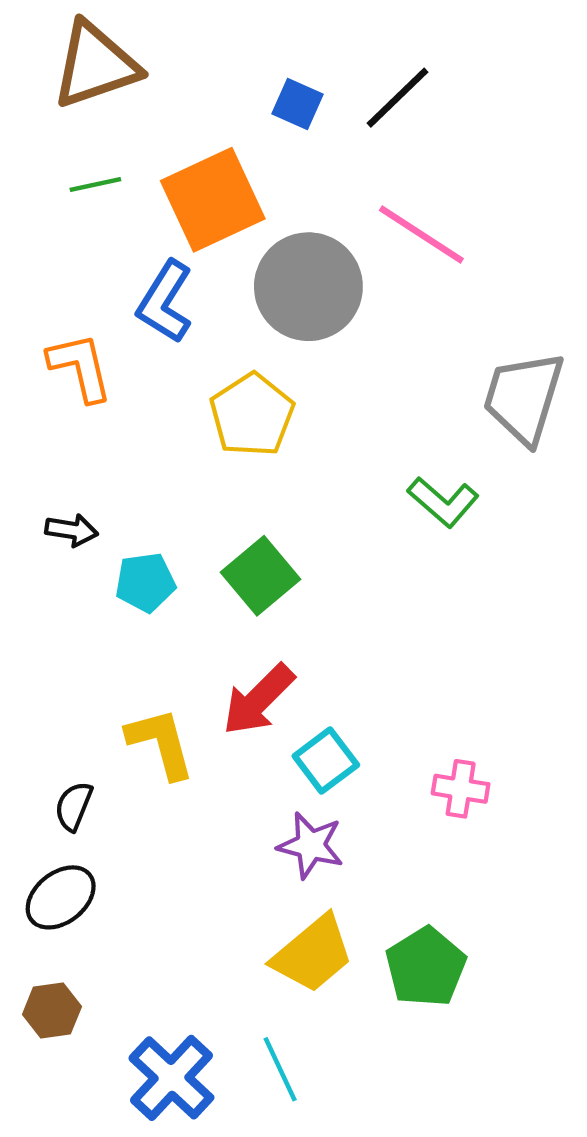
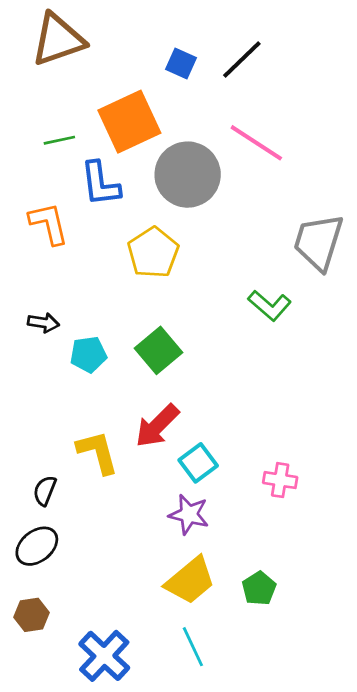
green line: (95, 185) -> (59, 140), moved
blue L-shape: (165, 302) -> (100, 184), turned -39
green pentagon: (426, 967) -> (259, 588), size x0.7
cyan line: (280, 1069) -> (193, 647), moved

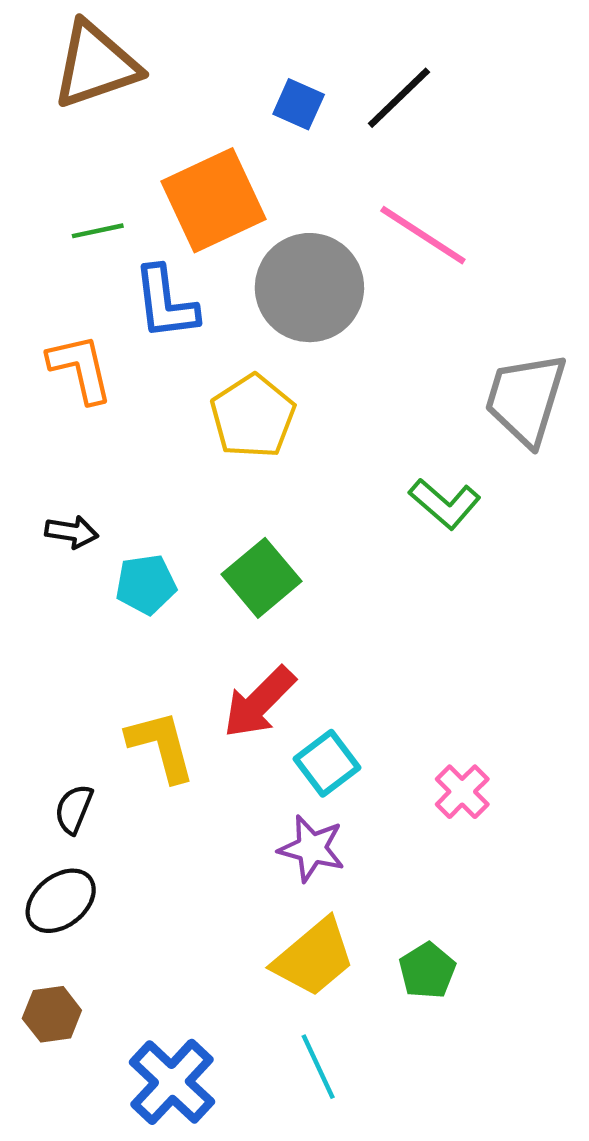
pink cross: (280, 480) -> (462, 792), turned 36

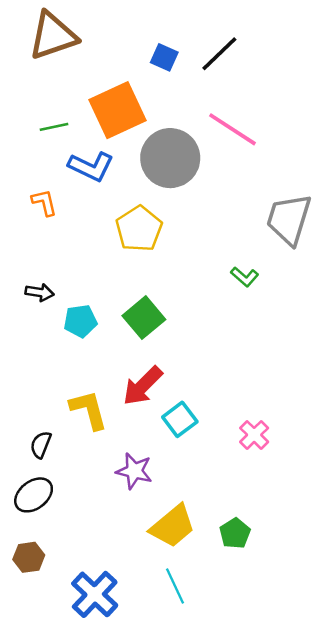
blue L-shape: (165, 303) -> (91, 166), turned -57
orange L-shape: (80, 368) -> (44, 202), size x0.7
green L-shape: (445, 504) -> (245, 277), size x0.7
purple star: (312, 848) -> (134, 471), moved

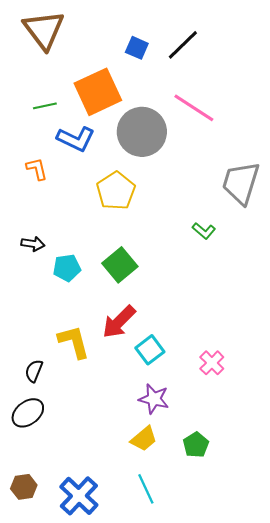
brown triangle: (53, 36) -> (44, 30), turned -48
purple star: (134, 471) -> (154, 399), moved
yellow trapezoid: (173, 526) -> (144, 439), size x0.7
brown hexagon: (29, 557) -> (24, 487), moved

